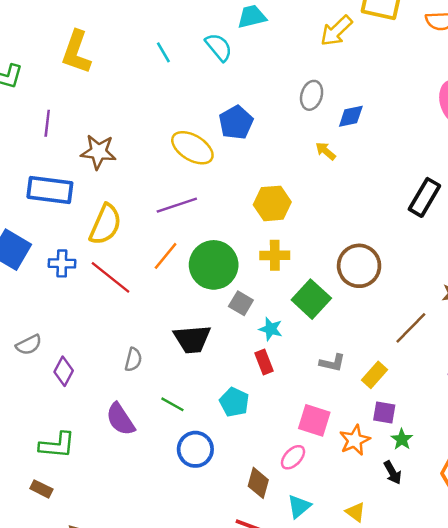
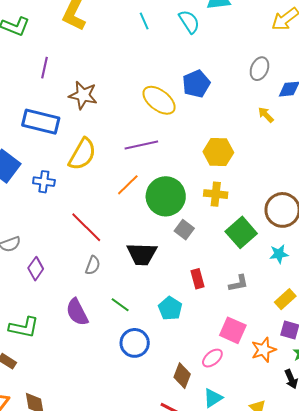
red line: (110, 277) -> (86, 227), moved
cyan star: (271, 329) -> (279, 254), moved, turned -30
gray L-shape: (332, 363) -> (238, 283), moved, turned -30

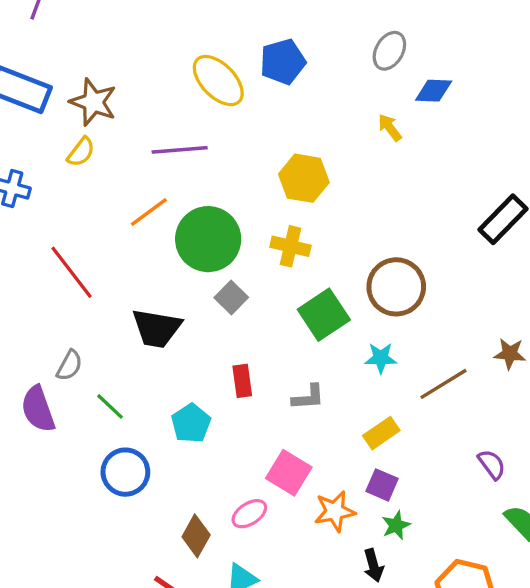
brown star: (83, 95) -> (93, 102), moved
yellow semicircle: (82, 154) -> (81, 152), size x0.6
gray semicircle: (93, 265) -> (69, 365), moved

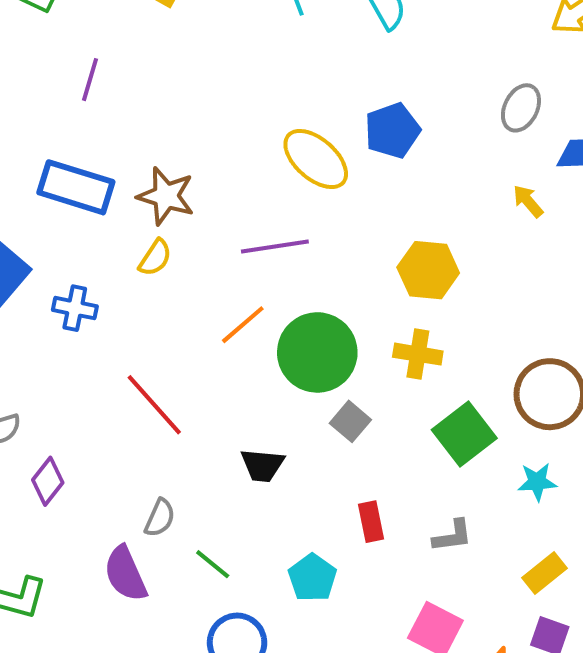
black trapezoid: (157, 328) -> (262, 465), size x0.7

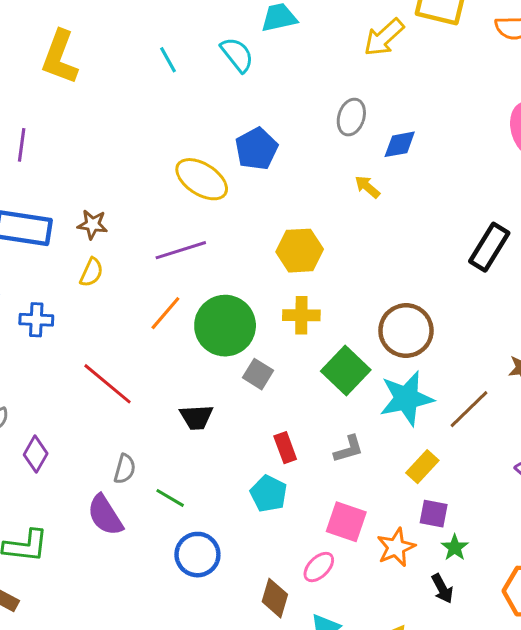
brown star: (166, 196) -> (92, 224), size x0.7
cyan star: (537, 482) -> (406, 398), size x1.8
cyan pentagon: (312, 578) -> (269, 494), moved

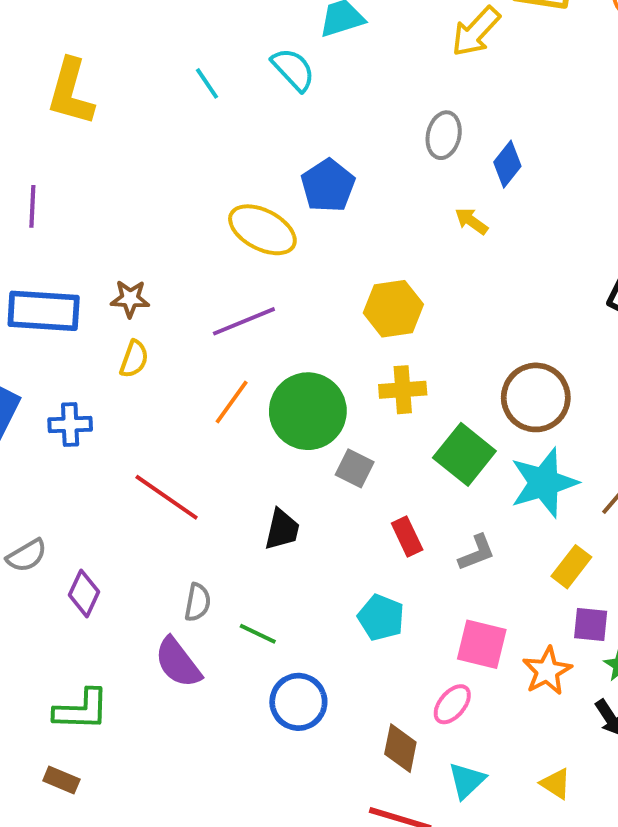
blue diamond: (400, 144) -> (507, 164), turned -36
black trapezoid: (196, 417) -> (282, 529), turned -69
red rectangle: (285, 448) -> (407, 537), moved

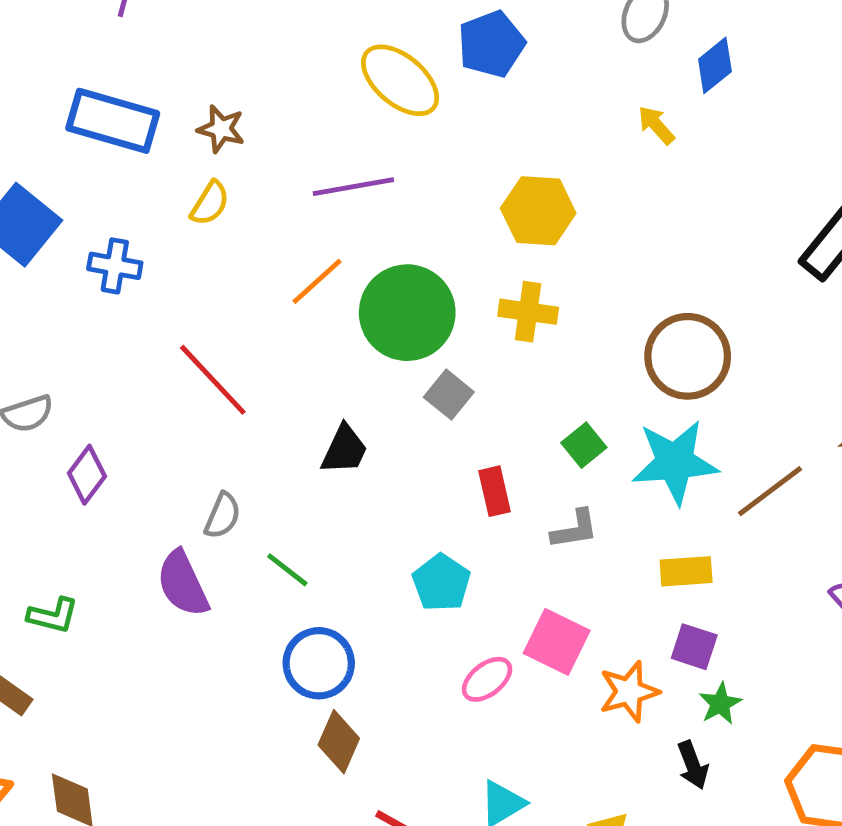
green square: (464, 454) -> (584, 445), moved, size x0.6
yellow rectangle: (571, 567) -> (686, 571), turned 36
pink ellipse: (452, 704) -> (487, 679), moved
green L-shape: (81, 710) -> (53, 615), size x0.7
brown diamond: (400, 748) -> (339, 742), moved

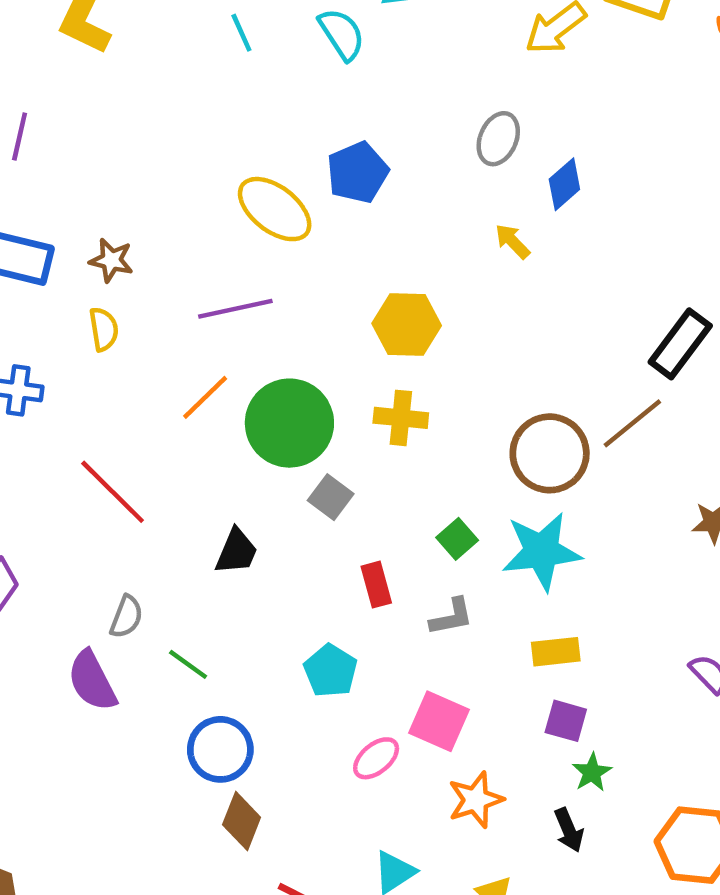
yellow semicircle: (210, 203) -> (104, 329), turned -39
brown line: (770, 491) -> (632, 423), moved
orange star: (629, 692) -> (476, 800), moved

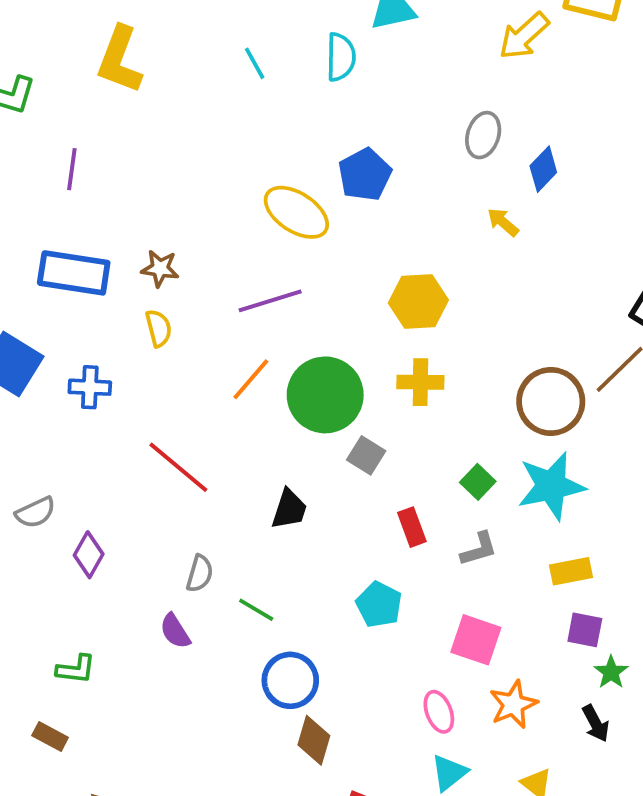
cyan semicircle: (342, 34) -> (341, 57), turned 39
purple semicircle: (92, 681) -> (175, 631), size x0.7
pink ellipse: (376, 758) -> (439, 712), moved, turned -66

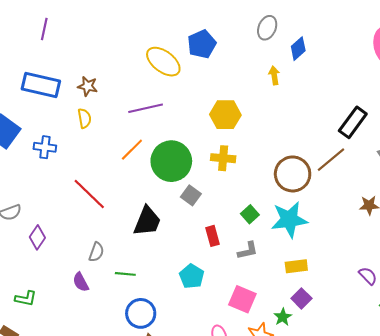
yellow arrow: (503, 222) -> (274, 75), turned 36
black trapezoid: (289, 509) -> (147, 221), size x1.4
green line: (256, 610) -> (125, 274), turned -30
purple square: (585, 630) -> (301, 298), turned 30
green star: (611, 672) -> (283, 317), moved

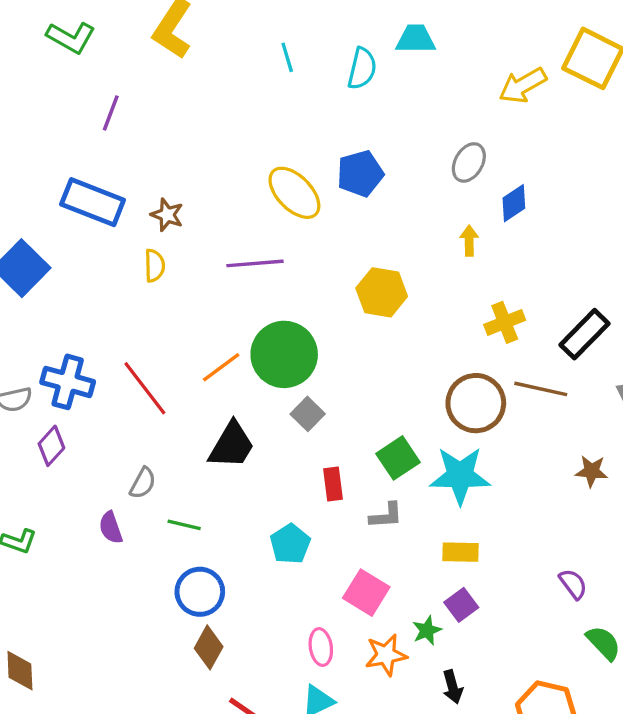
blue cross: (45, 147) -> (68, 382), moved, size x1.4
orange line: (132, 150) -> (221, 367), moved
yellow cross: (223, 158) -> (505, 322), moved, turned -35
brown line: (331, 160) -> (541, 389), turned 44
green square: (250, 214) -> (398, 458), size x1.4

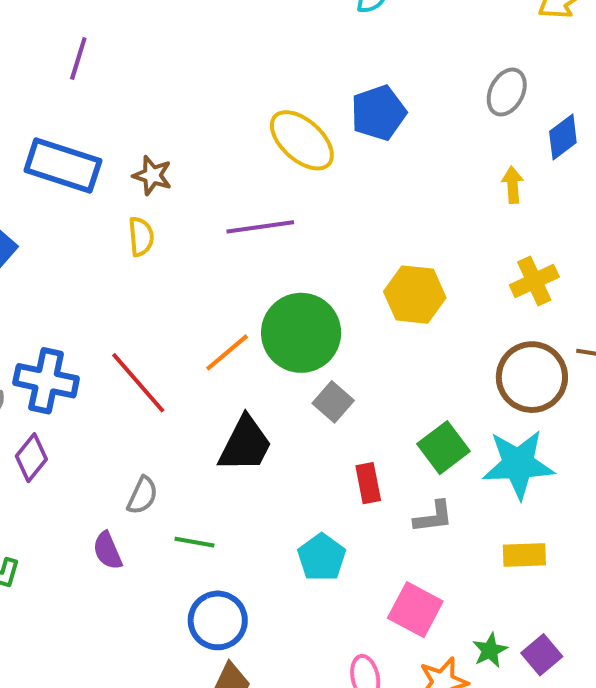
yellow hexagon: (382, 292) -> (415, 295), moved
yellow cross: (505, 322) -> (534, 281), moved
purple square: (461, 605) -> (542, 655), moved

